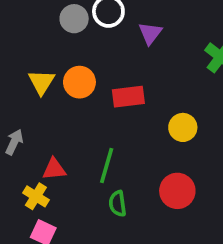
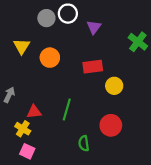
yellow triangle: (41, 82) -> (22, 46), moved
red rectangle: (128, 97) -> (93, 67), moved
green semicircle: (118, 204) -> (84, 143), moved

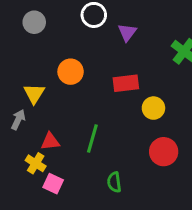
gray circle: (46, 18) -> (34, 22), moved
yellow triangle: (22, 46) -> (34, 93), moved
red circle: (111, 125) -> (164, 152), moved
pink square: (27, 151) -> (53, 184), moved

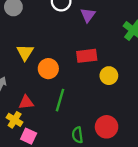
orange circle: (71, 72) -> (48, 69), moved
yellow triangle: (34, 93) -> (25, 52), moved
red circle: (164, 152) -> (107, 127), moved

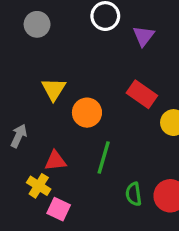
red rectangle: (87, 56) -> (142, 94), turned 42
green semicircle: (77, 135) -> (134, 194), moved

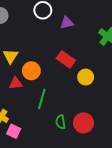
purple triangle: (144, 36) -> (67, 23), turned 40
red triangle: (55, 161) -> (16, 83), moved

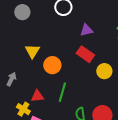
purple triangle: (67, 23) -> (86, 30), moved
red triangle: (16, 83) -> (37, 96), moved

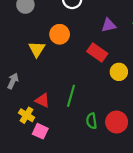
purple triangle: (86, 30) -> (109, 25), moved
orange circle: (52, 65) -> (60, 34), moved
red triangle: (37, 96) -> (42, 100), turned 32

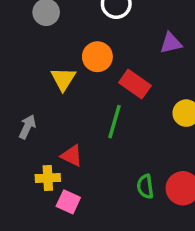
red rectangle: (97, 52) -> (135, 84), moved
green line: (71, 96) -> (114, 122), moved
yellow cross: (27, 115) -> (48, 178), turned -35

